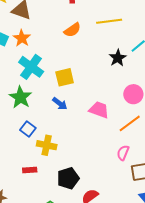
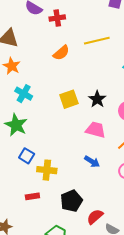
black star: (118, 58) -> (97, 99), moved
cyan cross: (31, 67) -> (24, 94), size x0.7
yellow square: (65, 77) -> (69, 99), moved
blue arrow: (60, 104) -> (92, 162), moved

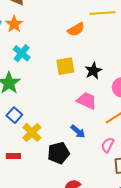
orange semicircle: (61, 53) -> (76, 29), moved
yellow cross: (47, 170) -> (32, 132), turned 30
black pentagon: (71, 201) -> (59, 153), moved

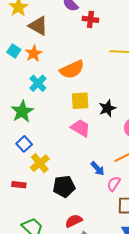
orange semicircle: (76, 29) -> (72, 69), moved, size x1.4
pink trapezoid: (87, 101) -> (81, 128), moved
blue arrow: (78, 131) -> (98, 169), moved

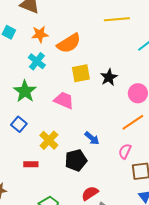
orange star: (34, 53) -> (40, 34), moved, turned 30
pink trapezoid: (81, 128) -> (64, 100), moved
blue square: (24, 144) -> (19, 124), moved
blue arrow: (98, 169) -> (92, 138), moved

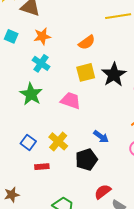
orange semicircle: (69, 43) -> (87, 42), moved, size x0.7
black star: (109, 77) -> (114, 75), size x1.4
blue square: (19, 124) -> (28, 142), moved

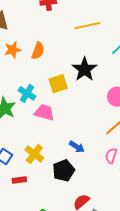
orange semicircle: (87, 42) -> (38, 51), moved, turned -30
cyan cross: (41, 63) -> (27, 93), moved
black star: (114, 75) -> (85, 69), moved

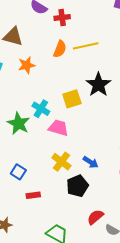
yellow line: (87, 26) -> (86, 46), moved
orange semicircle: (38, 51) -> (60, 49), moved
yellow cross: (34, 154) -> (61, 162), moved

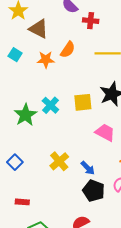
orange semicircle: (60, 49) -> (68, 50), moved
pink trapezoid: (58, 128) -> (105, 132), moved
black pentagon: (77, 186) -> (94, 191), moved, turned 30
red rectangle: (33, 195) -> (22, 202), moved

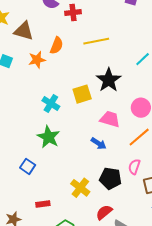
green star: (25, 115) -> (49, 137), moved
yellow cross: (59, 161) -> (80, 188), moved
blue arrow: (88, 168) -> (99, 144), moved

